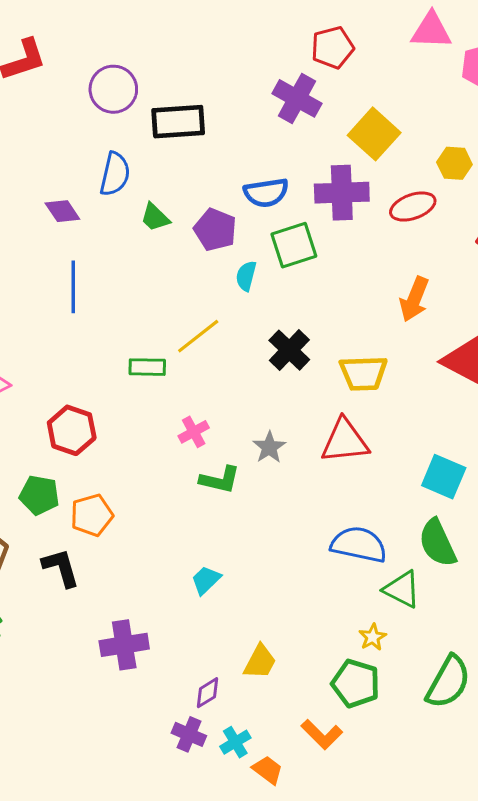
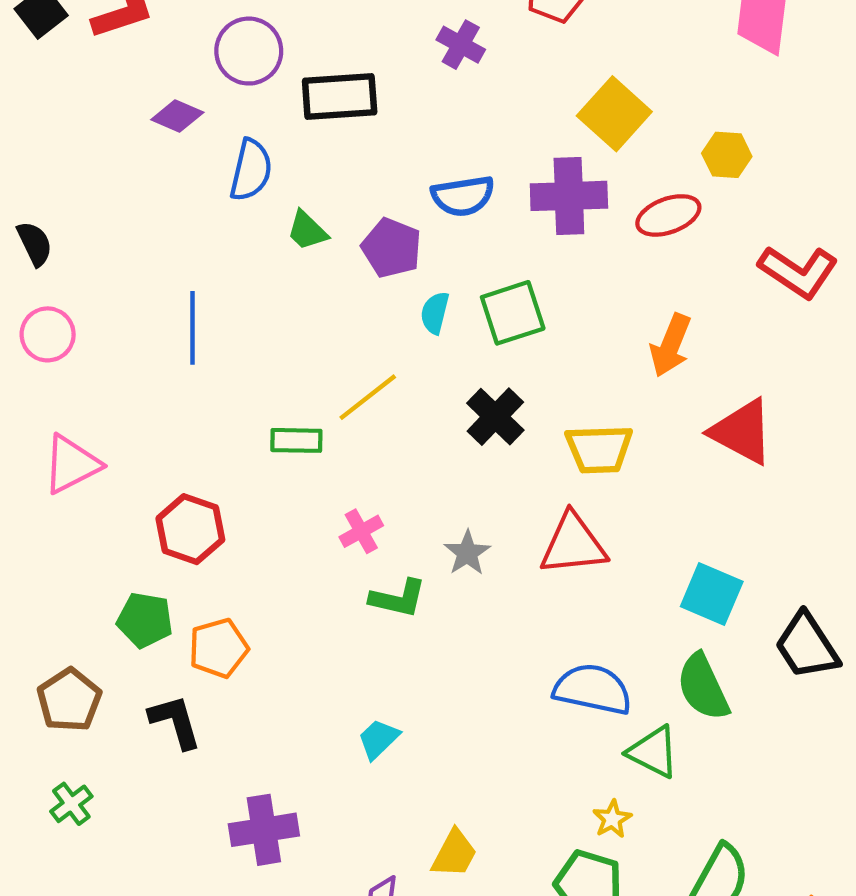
purple cross: (297, 98) -> (461, 45), moved, size x0.7
purple diamond: (62, 211) -> (177, 116), moved, turned -33
green square: (294, 245) -> (513, 313), moved

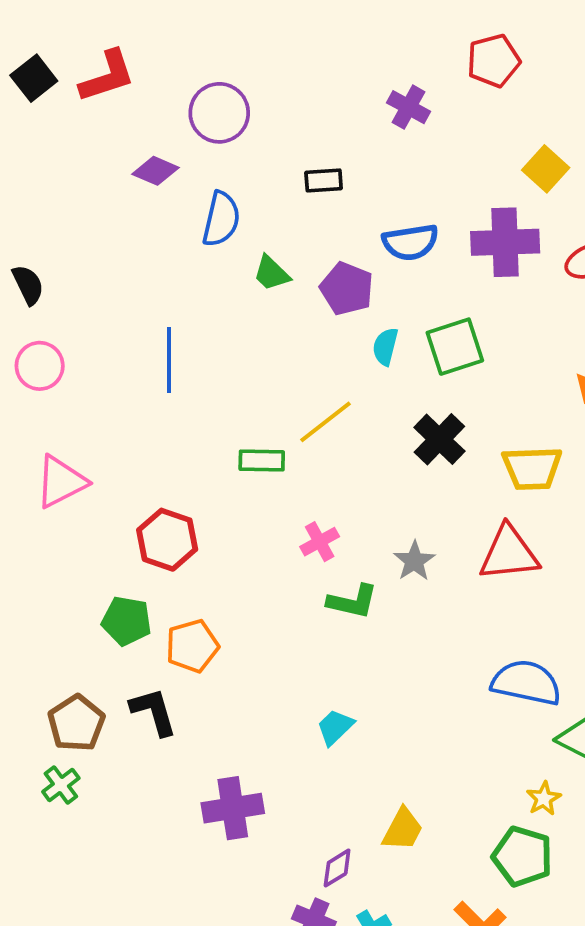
black rectangle: (340, 96) -> (324, 180), moved, size x0.6
yellow square: (614, 114) -> (546, 169), size x0.7
brown pentagon: (69, 700) -> (76, 723), moved

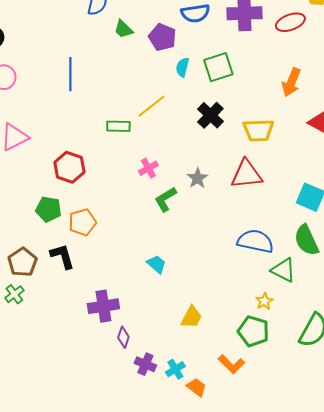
green L-shape: (353, 602) -> (165, 199), turned 136
cyan trapezoid: (335, 727) -> (156, 264), turned 85
purple diamond: (337, 868) -> (123, 337), moved, turned -40

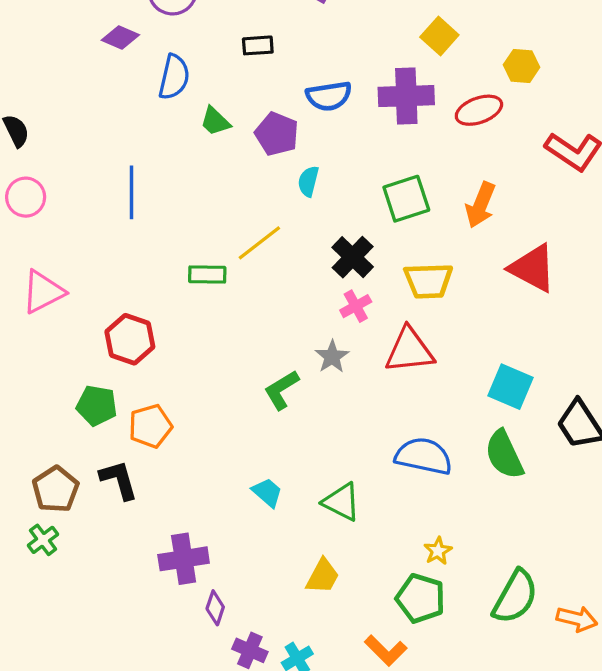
green square: (218, 67) -> (406, 199), moved
pink cross: (148, 168) -> (356, 306), moved
green triangle: (283, 270) -> (342, 502), moved

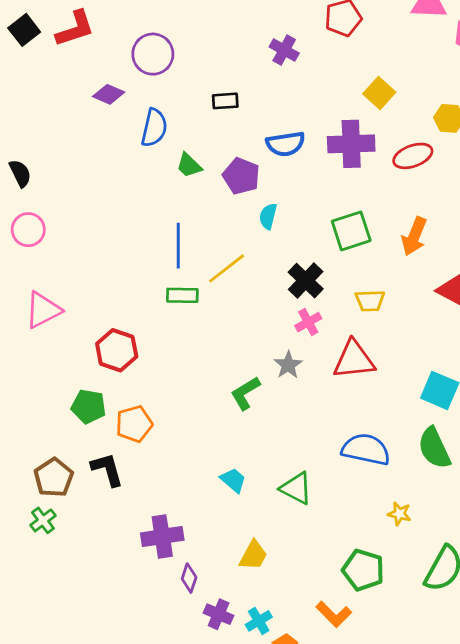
blue line: (131, 192) -> (178, 246), moved
yellow trapezoid: (428, 281) -> (370, 301), size x0.7
yellow star: (438, 551) -> (399, 514), moved, turned -30
yellow trapezoid: (323, 576) -> (253, 555), moved

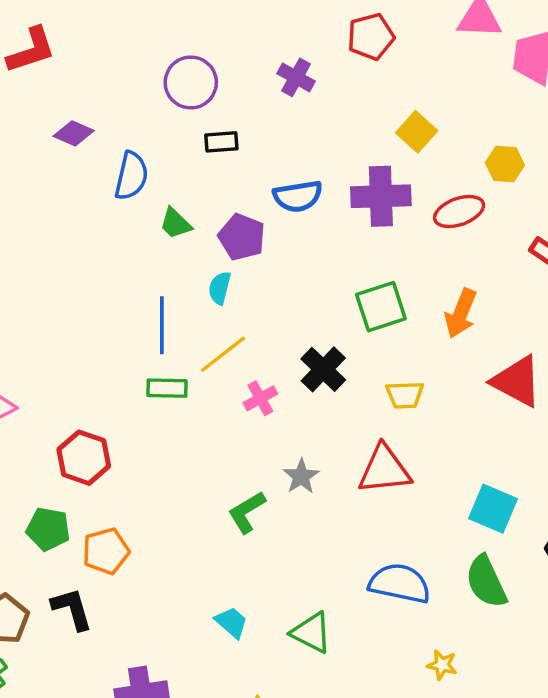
purple circle: (153, 54) -> (191, 82), moved
cyan semicircle: (268, 216) -> (220, 288), moved
pink cross: (308, 322) -> (260, 398), moved

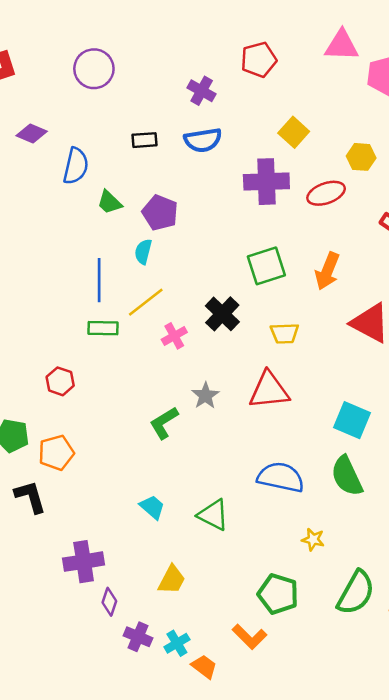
purple circle: (191, 82) -> (94, 69), moved
blue semicircle: (298, 196) -> (203, 140), moved
red hexagon: (84, 458) -> (60, 381), moved, size x0.7

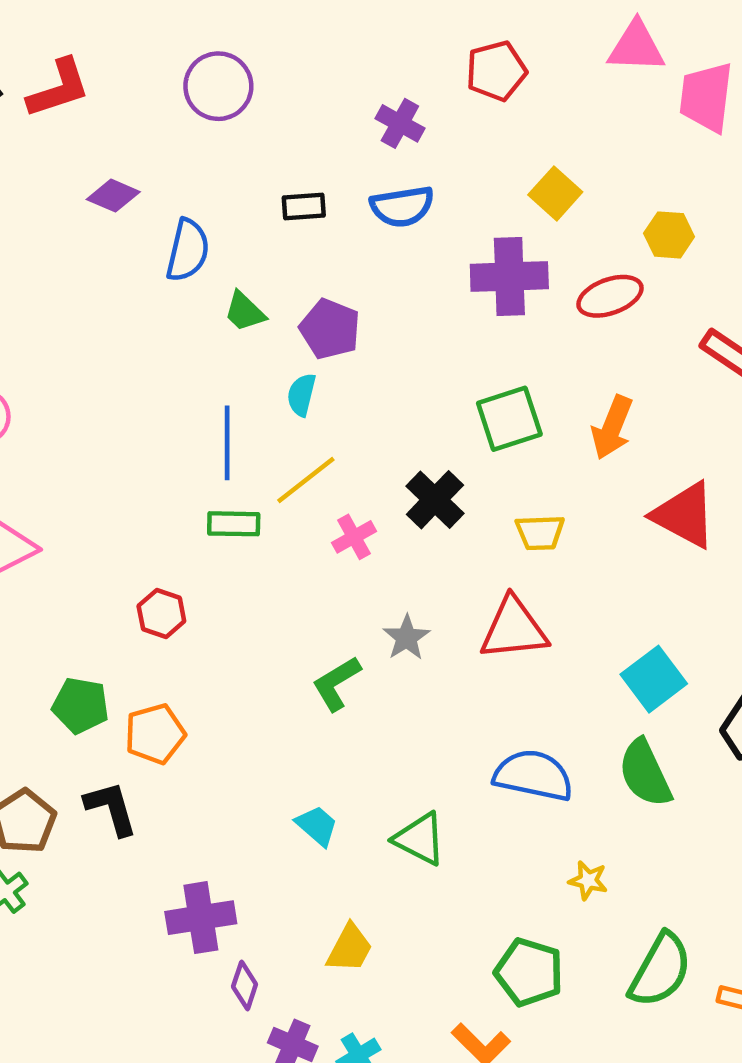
cyan square: (352, 420) -> (654, 679), turned 30

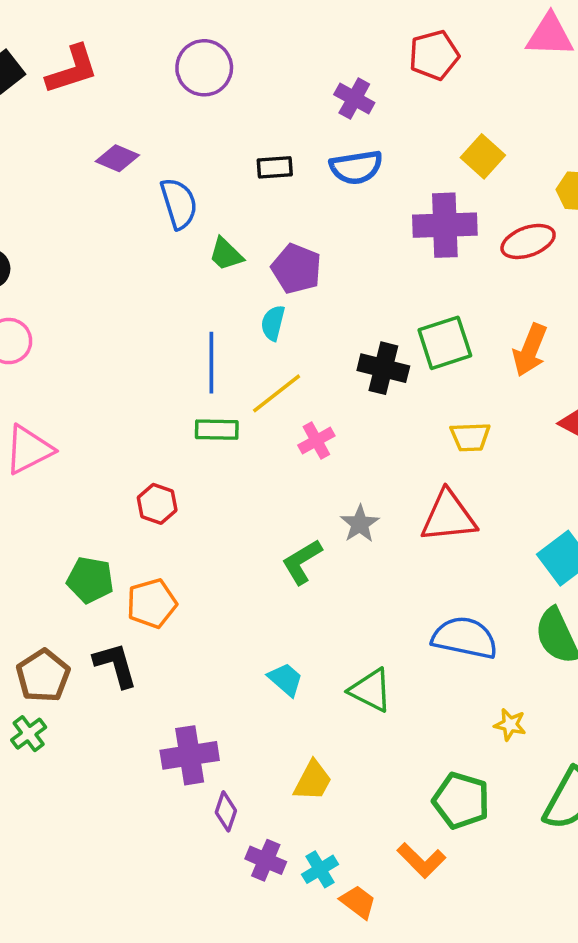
blue semicircle: (188, 250) -> (179, 203), turned -30
black cross: (435, 500) -> (383, 368), moved, turned -30

